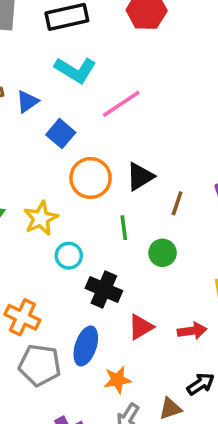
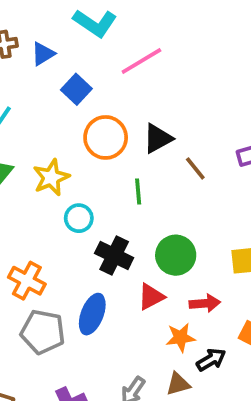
brown line: (177, 203) -> (195, 168), turned -60
green circle: (163, 253) -> (176, 255), moved, size x1.4
orange star: (117, 380) -> (181, 337), moved

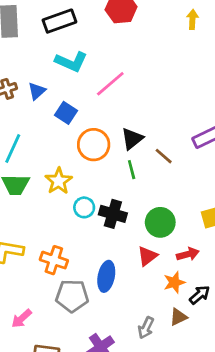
green line: (138, 191) -> (132, 170), moved
black cross: (114, 256) -> (113, 214), moved

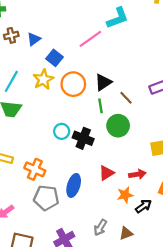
cyan L-shape: (71, 62) -> (118, 18), moved, turned -50
yellow star: (59, 181) -> (43, 79), moved
green circle: (160, 222) -> (118, 126), moved
brown triangle: (178, 317) -> (126, 233), moved

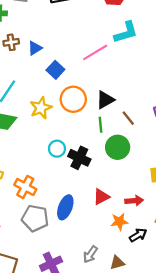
yellow star: (43, 79) -> (41, 108), moved

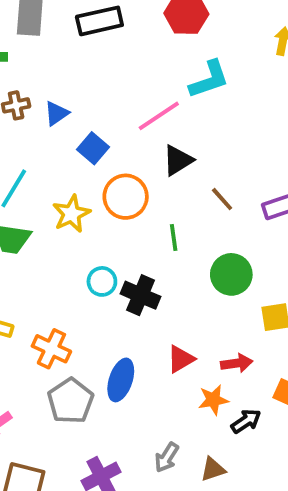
black triangle: (105, 100) -> (178, 160), moved
brown line: (128, 118) -> (222, 199), moved
green circle: (118, 147) -> (231, 274), moved
gray pentagon: (35, 218) -> (70, 401), turned 30

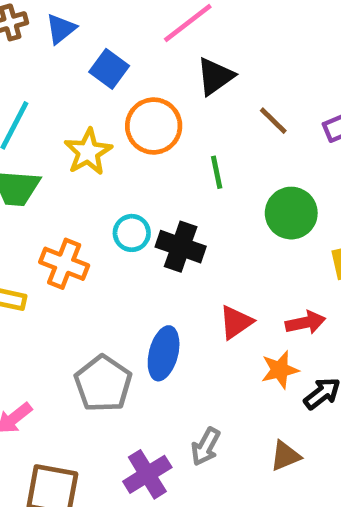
orange cross: (51, 349) -> (64, 264), moved
gray arrow: (167, 457) -> (206, 447), moved

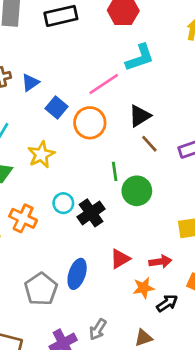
black triangle: (215, 76) -> (140, 116), moved
orange circle: (154, 126) -> (90, 123), moved
green circle: (291, 213) -> (137, 191), moved
black cross: (181, 247) -> (91, 213), turned 32

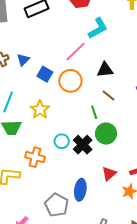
black triangle: (140, 116) -> (105, 70), turned 36
brown line: (149, 144) -> (109, 96), moved
green circle: (137, 191) -> (106, 134), moved

